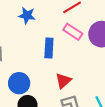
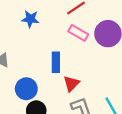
blue rectangle: (49, 48) -> (56, 62), moved

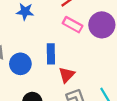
blue circle: (26, 89) -> (20, 64), moved

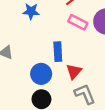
blue circle: (20, 64) -> (41, 74), moved

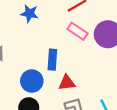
red triangle: (74, 71) -> (67, 83), turned 35

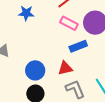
blue rectangle: (52, 60) -> (78, 46), moved, turned 72

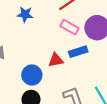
red triangle: (65, 68) -> (56, 60), moved

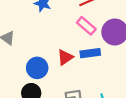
red triangle: (56, 60) -> (65, 57), turned -35

